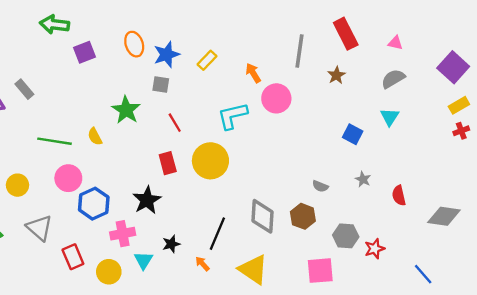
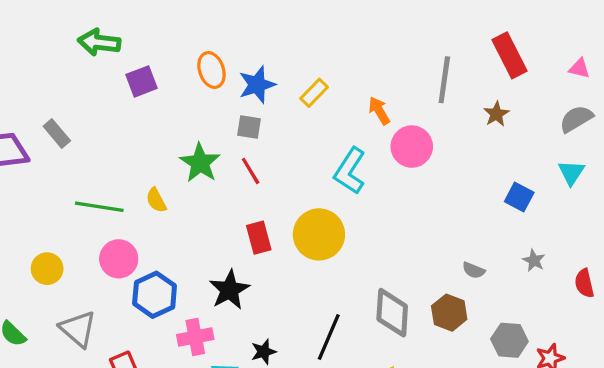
cyan L-shape: (232, 116) -> (350, 171), turned -44
red line: (175, 123) -> (251, 171), moved

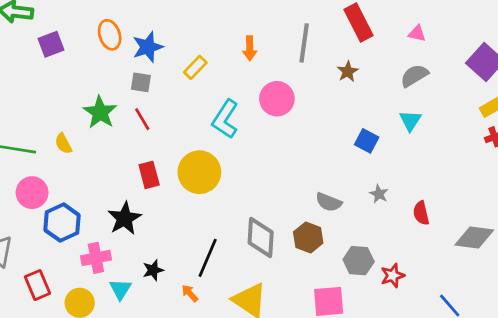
yellow rectangle: (314, 93) -> (195, 67), moved
orange arrow: (379, 111) -> (250, 48), moved, turned -150
gray semicircle: (474, 270) -> (329, 202), size x1.4

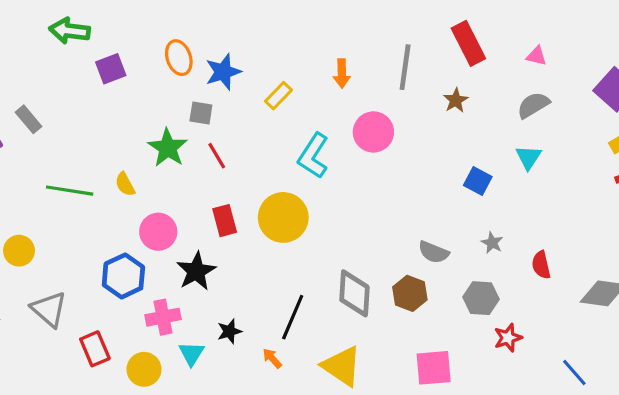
gray square: (141, 82) -> (201, 113), moved
pink circle: (32, 193) -> (158, 232), moved
gray hexagon: (359, 261) -> (481, 298), moved

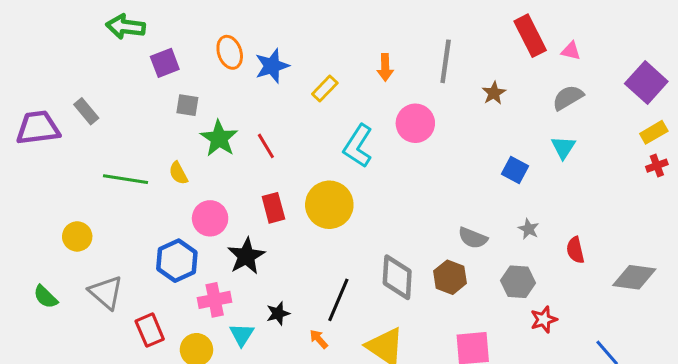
red rectangle: (468, 43) -> (530, 36), moved
gray square: (201, 113) -> (187, 105), moved

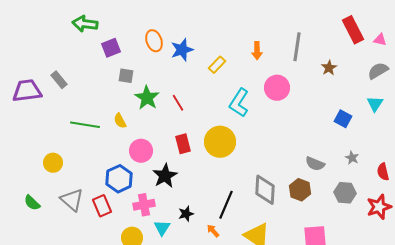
red star: (544, 319) -> (379, 207), moved, size x1.4
red rectangle: (150, 330) -> (102, 206), moved

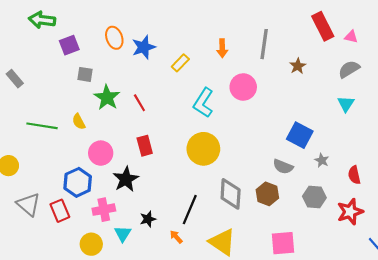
blue square: (343, 119) -> (300, 135), moved, size x1.4
yellow circle: (220, 142) -> (203, 149), moved

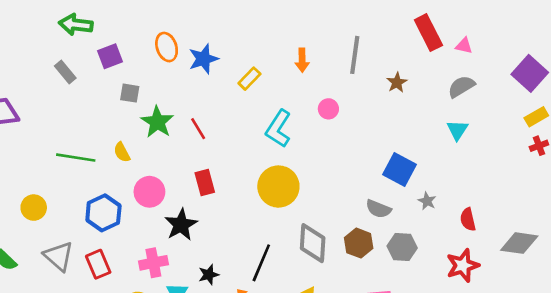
gray rectangle: (15, 79) -> (65, 72), moved
pink circle: (243, 87) -> (328, 109), size x0.6
blue hexagon: (78, 182) -> (103, 213), moved
gray hexagon: (314, 197) -> (402, 247), moved

